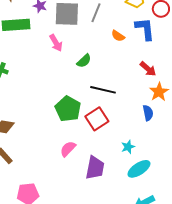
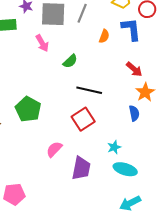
orange semicircle: (118, 36) -> (104, 36), turned -104
green pentagon: (68, 109) -> (28, 109), moved
cyan ellipse: (139, 169) -> (125, 169), turned 50

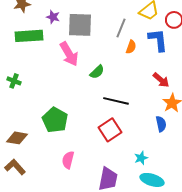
gray line: (82, 13) -> (121, 28), moved
pink arrow: (42, 43) -> (69, 54), size x1.4
pink semicircle: (54, 149) -> (68, 160), moved, turned -30

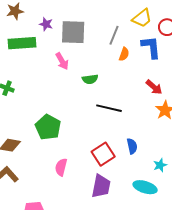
pink arrow: (69, 54) -> (62, 61), size x0.7
green semicircle: (97, 72) -> (90, 79), turned 35
blue semicircle: (161, 124) -> (132, 146), moved
red square: (110, 130) -> (103, 154), moved
cyan star: (141, 158) -> (160, 165), moved

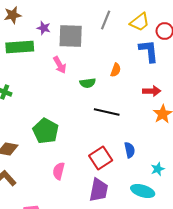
gray line: (114, 35) -> (106, 20), moved
orange semicircle: (124, 54) -> (116, 70), moved
red arrow: (154, 87) -> (152, 91), turned -42

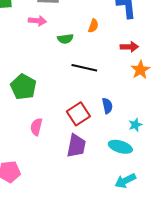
pink arrow: (60, 65) -> (37, 21), turned -54

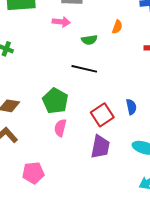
black line: (84, 68) -> (84, 69), moved
green pentagon: (23, 87) -> (55, 101), moved

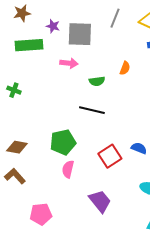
green pentagon: (55, 101) -> (63, 142), turned 30
blue semicircle: (131, 107) -> (139, 148), turned -56
purple trapezoid: (100, 147) -> (100, 201), moved, turned -50

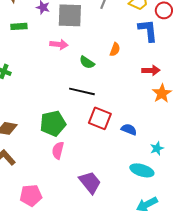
green rectangle: (29, 45) -> (19, 26), size x0.6
green semicircle: (97, 81) -> (87, 62), turned 42
red square: (110, 156) -> (100, 118), moved, turned -35

